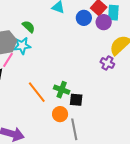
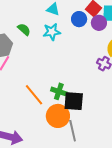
cyan star: (22, 46) -> (52, 32), moved
black square: (76, 100) -> (74, 101), size x1.5
orange circle: (60, 114) -> (58, 116), size x1.5

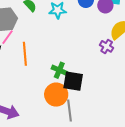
orange line: (34, 95) -> (25, 54), moved, turned 30

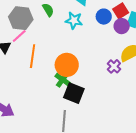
orange circle: (56, 95) -> (67, 65), moved

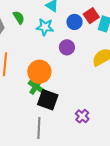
purple circle: (122, 26) -> (67, 47), moved
purple cross: (114, 66) -> (82, 116), moved

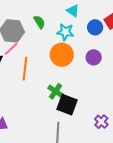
purple circle: (67, 47) -> (94, 57), moved
orange circle: (39, 72) -> (62, 55), moved

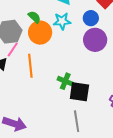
blue circle: (95, 27) -> (91, 18), moved
orange circle: (62, 55) -> (40, 33), moved
purple circle: (94, 57) -> (95, 40), size x1.5

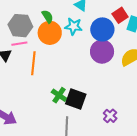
blue circle: (91, 18) -> (102, 29), size x1.5
pink line: (13, 49) -> (19, 44), turned 35
green cross: (65, 81) -> (59, 95), moved

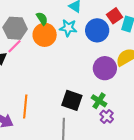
pink line: (19, 44) -> (14, 46), turned -35
purple circle: (102, 52) -> (105, 68), moved
orange line: (33, 63) -> (25, 106), moved
green cross: (59, 95) -> (99, 101), moved

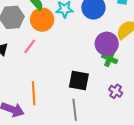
pink line: (14, 46) -> (30, 46), moved
green cross: (99, 101) -> (110, 59), moved

